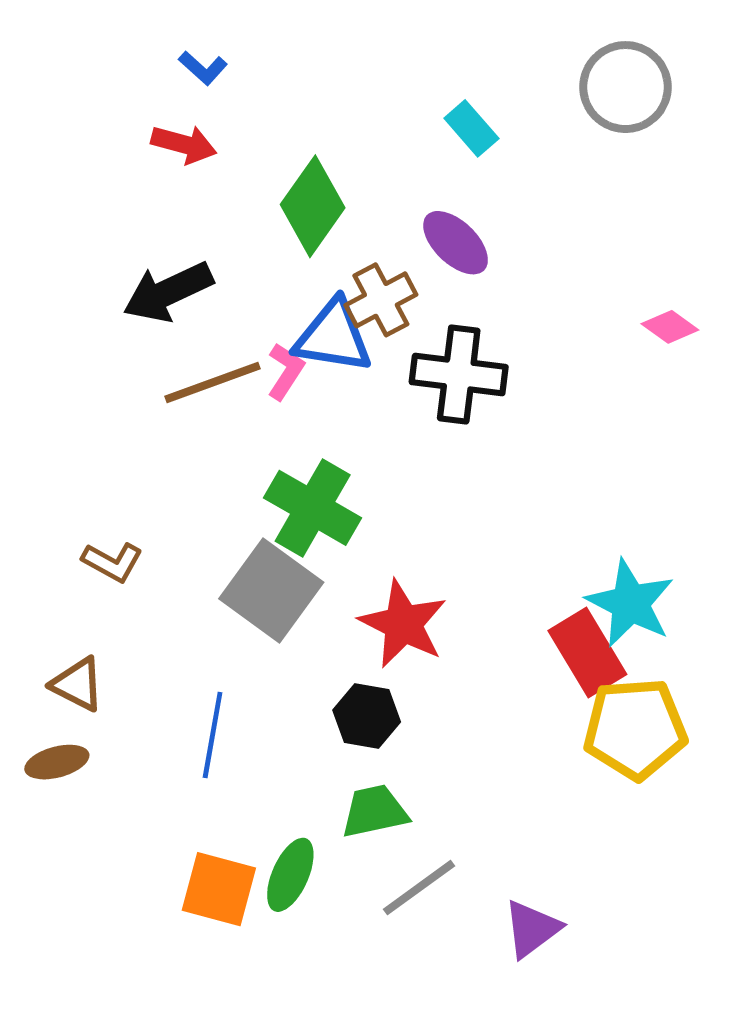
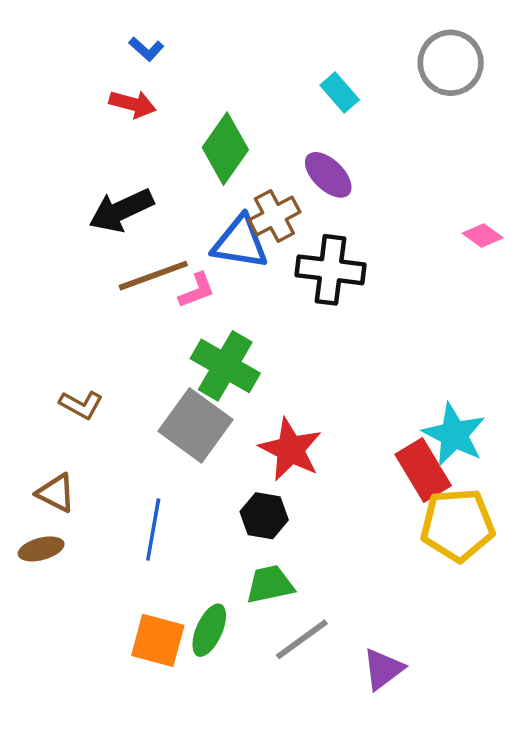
pink L-shape: (286, 371) -> (197, 290), moved, turned 36

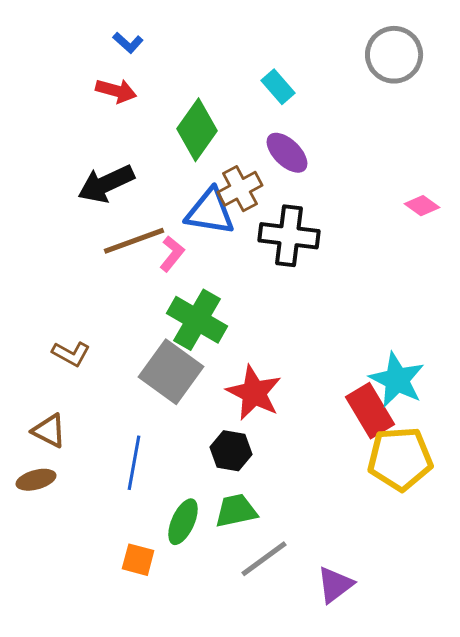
cyan rectangle: (340, 93) -> (278, 87), moved
pink L-shape: (197, 290) -> (172, 254), turned -30
green ellipse: (209, 630) -> (183, 522), moved
orange square: (158, 640) -> (138, 560), size x0.7

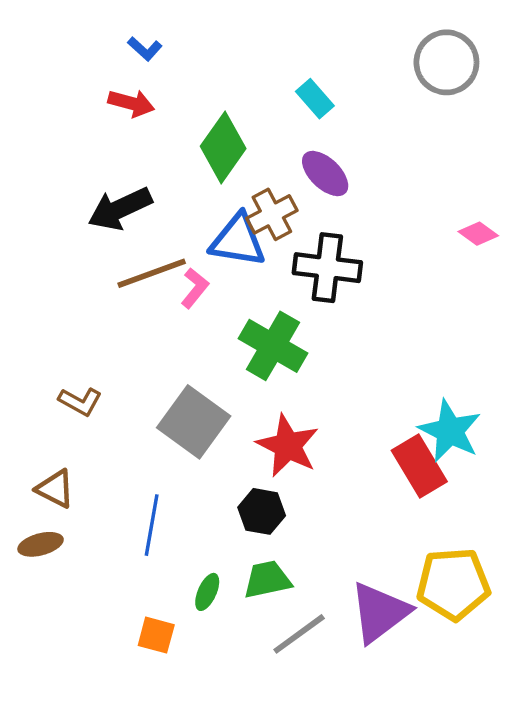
green cross: (197, 320) -> (273, 346), moved
yellow pentagon: (400, 459) -> (453, 584), moved
green ellipse: (183, 522) -> (207, 592), size x0.7
purple triangle: (335, 585) -> (380, 612), moved, size x1.5

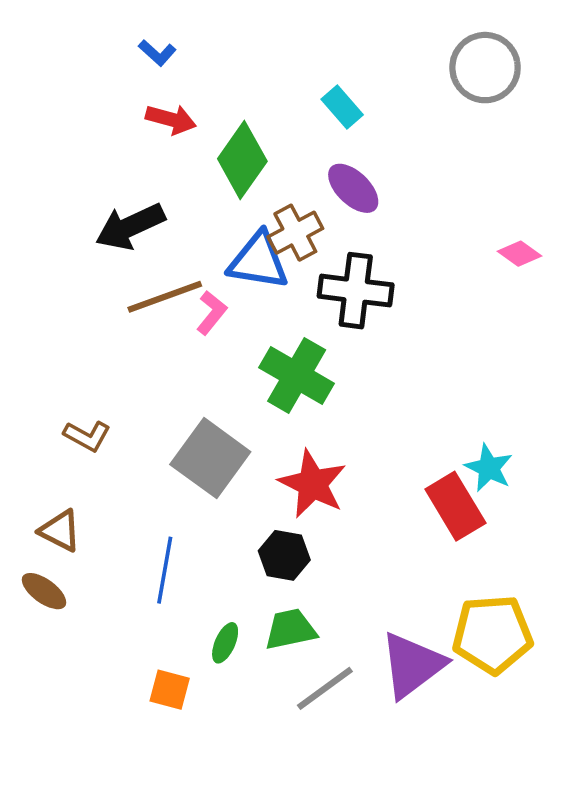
red arrow: (131, 103) -> (171, 119), moved
cyan star: (450, 431) -> (489, 468), size x0.7
brown ellipse: (41, 544) -> (44, 591), turned 51

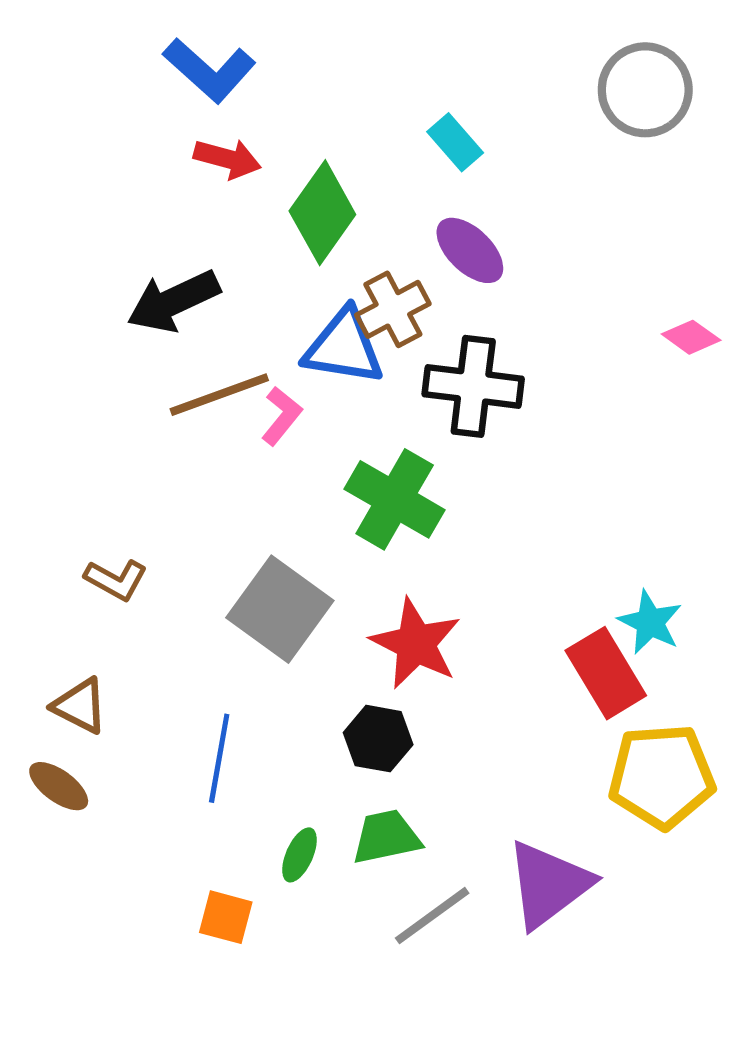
blue L-shape: (157, 53) -> (209, 70), size x1.8
yellow pentagon: (492, 634) -> (662, 776), moved

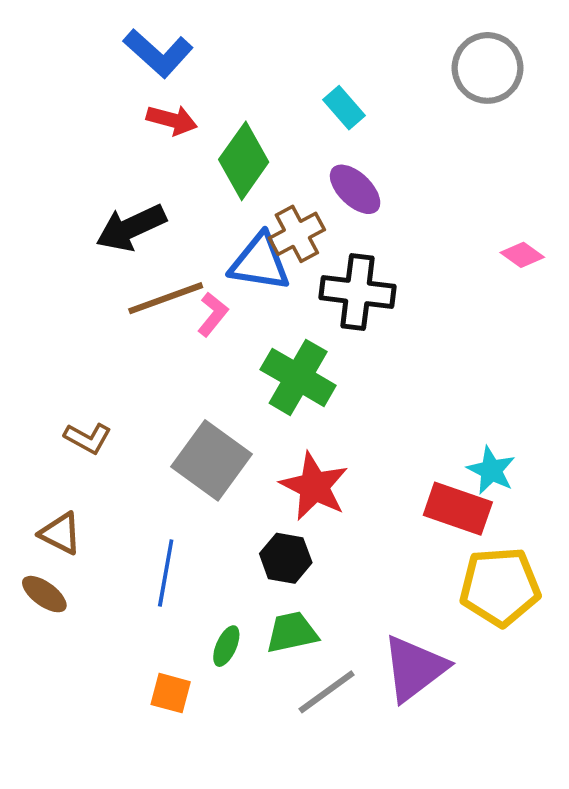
red rectangle: (606, 673) -> (458, 509), turned -40

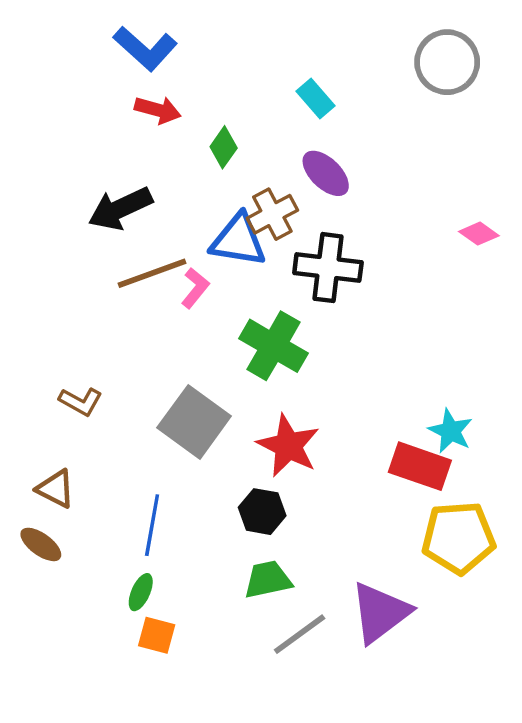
green diamond: (244, 161) -> (224, 147), size x0.6
green ellipse: (226, 646) -> (141, 592), moved

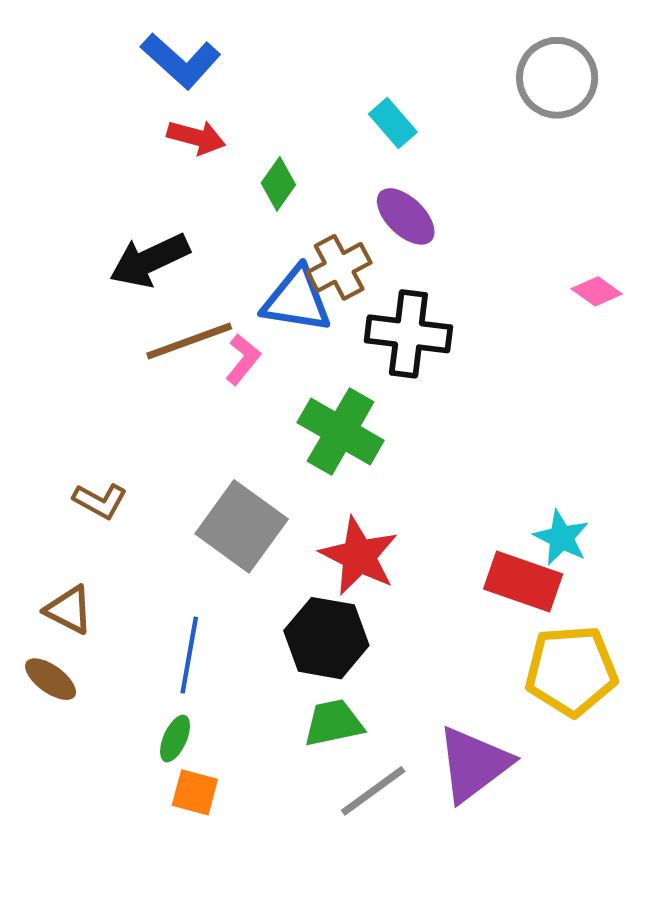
black hexagon: (262, 512) -> (326, 638), size x1.4

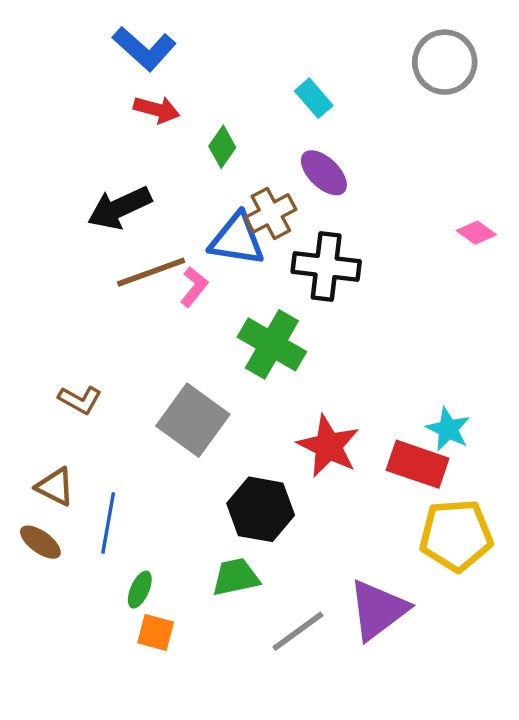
red star: (359, 556) -> (328, 446), moved
blue line: (189, 655) -> (108, 523), moved
green trapezoid: (333, 723) -> (236, 577), moved

